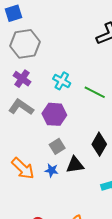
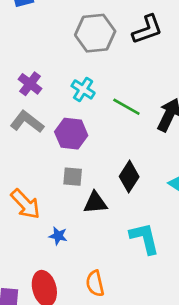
gray hexagon: (25, 44) -> (95, 33), moved
gray square: (57, 146) -> (73, 177), turned 35
blue star: (52, 170) -> (58, 236), moved

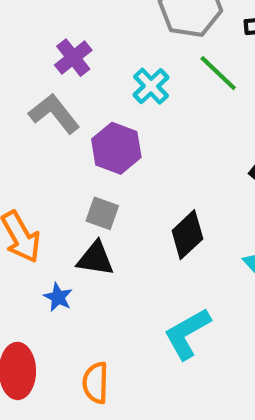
green line: (126, 107) -> (218, 73), moved
black triangle: (95, 203) -> (95, 259), moved
cyan L-shape: (144, 238) -> (187, 334), turned -120

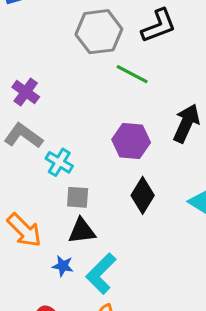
cyan cross: (151, 86) -> (59, 162), moved
purple hexagon: (116, 148) -> (131, 141), moved
cyan L-shape: (187, 334) -> (101, 274), moved

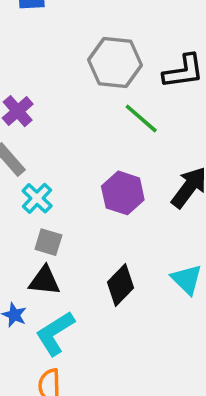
black diamond: (143, 195) -> (120, 285), moved

